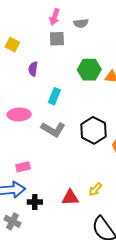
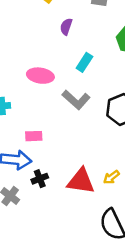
red triangle: (70, 198) -> (81, 181), size x1.4
black cross: (35, 202) -> (40, 179), turned -32

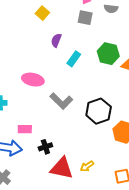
cyan rectangle: (84, 62) -> (74, 59), moved
black cross: (40, 179) -> (45, 147), moved

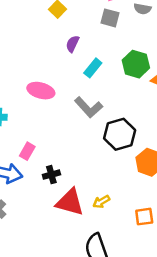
gray L-shape: (61, 101) -> (88, 107), moved
pink rectangle: (25, 129) -> (27, 151), turned -64

